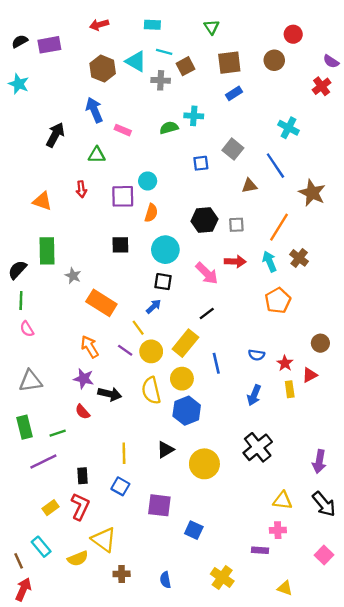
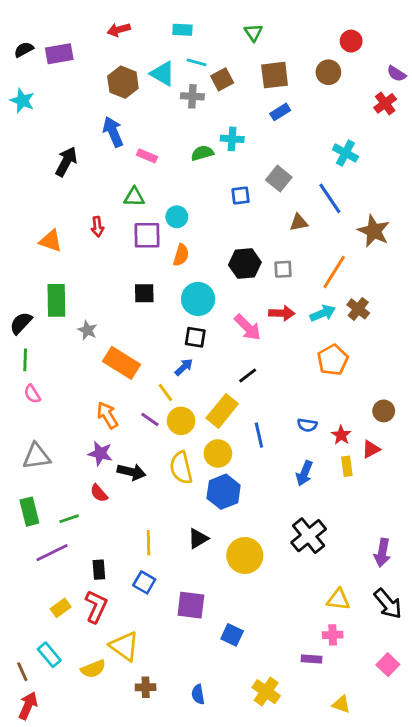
green triangle: (97, 155) -> (134, 197), moved
cyan arrow: (270, 261) -> (323, 313), turned 90

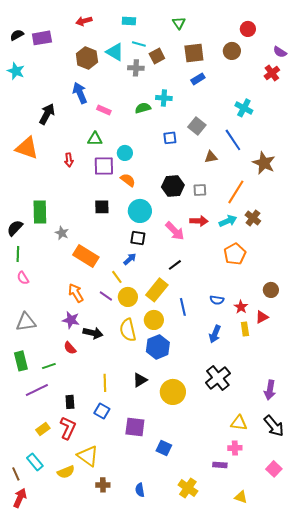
orange triangle: (51, 241) -> (27, 148), moved, size x1.4
orange semicircle: (181, 255) -> (128, 180), turned -70

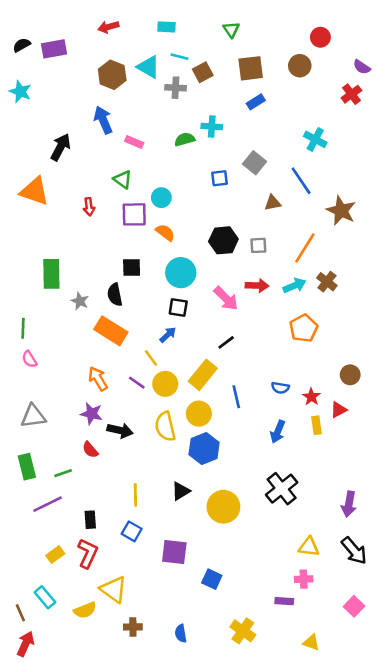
green triangle: (95, 139) -> (123, 180), turned 35
black semicircle: (15, 228) -> (115, 295), moved, turned -54

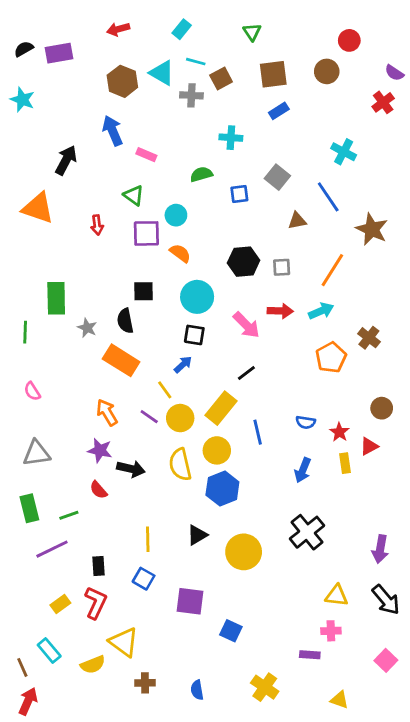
cyan rectangle: (167, 27) -> (182, 29), turned -54
green semicircle: (185, 139) -> (201, 174), moved
brown cross: (327, 282) -> (369, 338), moved
green line: (23, 328) -> (25, 332), moved

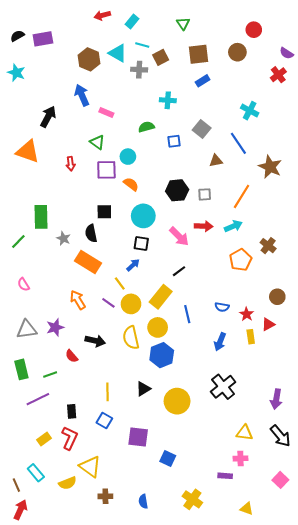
red arrow: (118, 29) -> (102, 15), moved
green line: (25, 332) -> (18, 242), turned 42
purple star: (100, 450) -> (55, 327), moved, turned -30

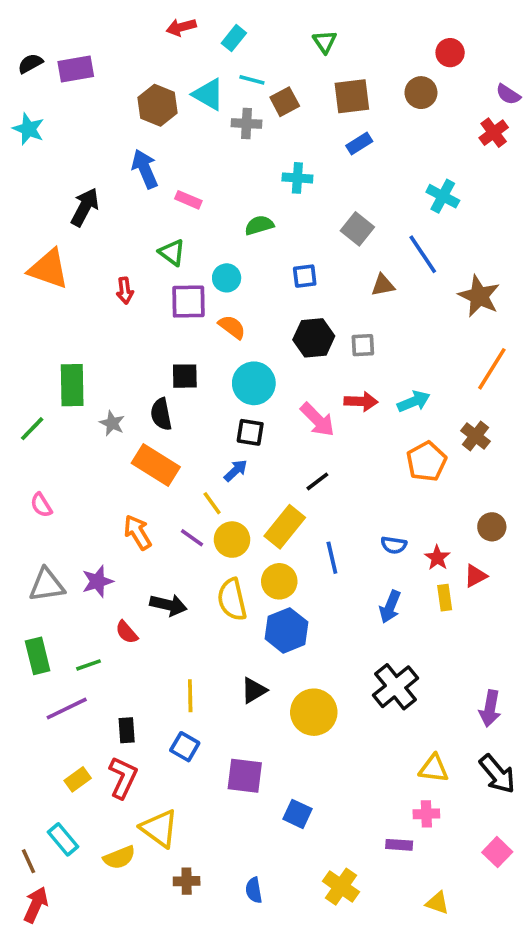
blue square: (174, 141) -> (305, 276), moved
orange line: (241, 196) -> (492, 369), moved

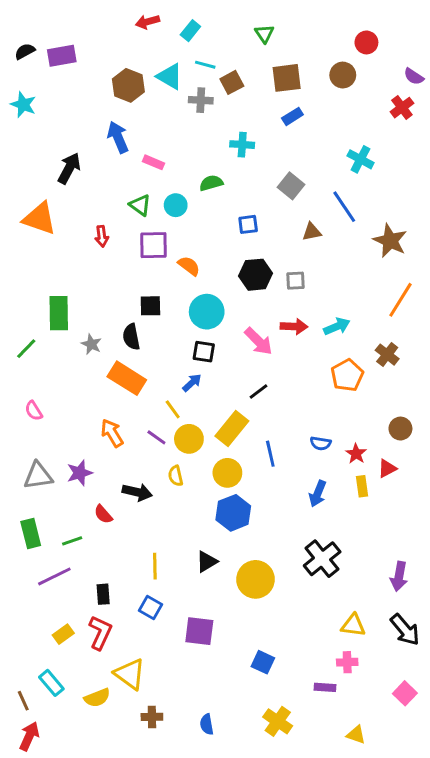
cyan circle: (227, 278) -> (176, 205), moved
yellow semicircle: (232, 600) -> (176, 476), moved, size x0.6
blue square: (297, 814) -> (263, 662), moved

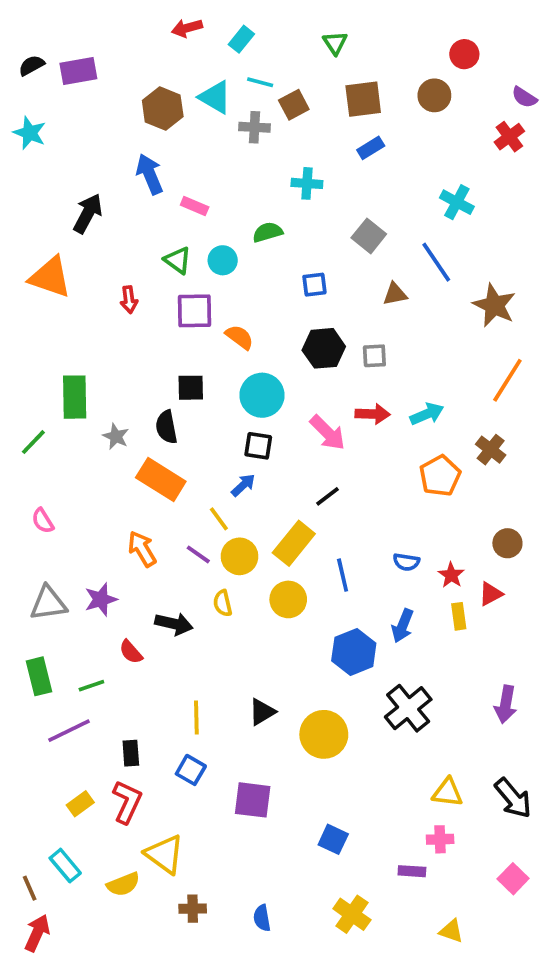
blue hexagon: (233, 513) -> (354, 652), moved
purple arrow: (399, 576) -> (506, 704), moved

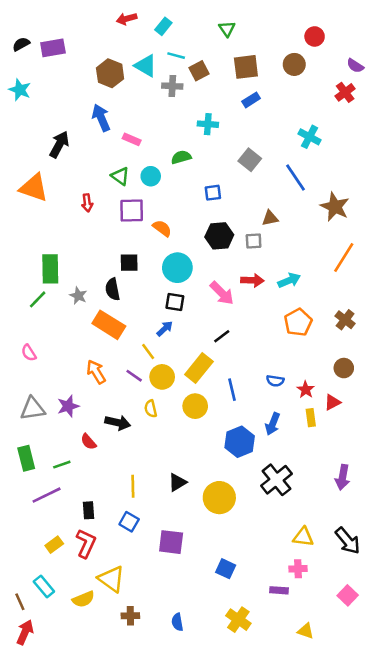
brown triangle: (395, 294) -> (270, 218), moved
green line: (33, 442) -> (38, 299), moved
brown cross: (491, 450) -> (345, 320), moved

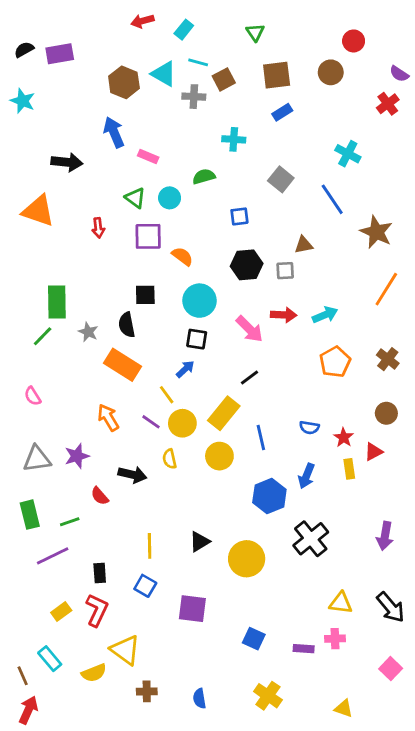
black arrow: (59, 144) -> (67, 162), turned 68
purple rectangle: (279, 590) -> (304, 649), moved

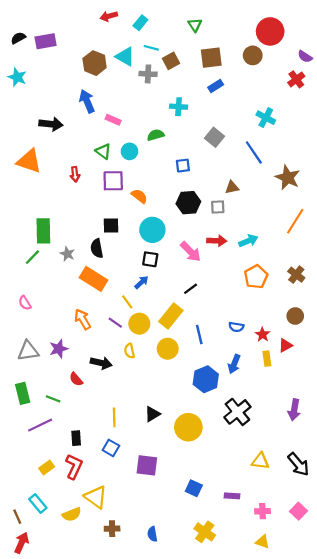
red circle: (354, 41) -> (270, 31), size x1.6
green line: (70, 522) -> (53, 399), turned 40
pink cross: (335, 639) -> (263, 511), moved

